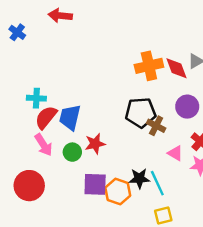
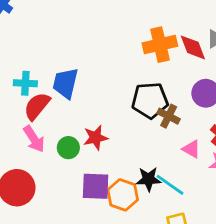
blue trapezoid: (70, 117) -> (65, 83), moved
cyan line: (157, 183) -> (170, 185), turned -30

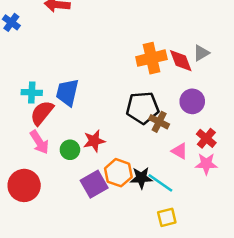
purple square: (96, 186) -> (94, 184), turned -32
orange hexagon: (123, 195) -> (118, 173), moved

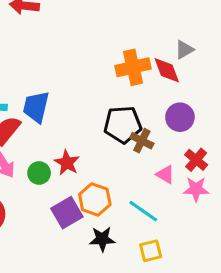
gray triangle: (201, 53) -> (184, 50), moved
red star: (94, 141) -> (67, 163), turned -30
black star: (141, 178) -> (102, 239), moved

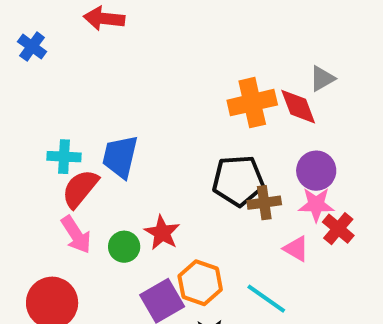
brown cross: (142, 141) -> (264, 203), turned -35
pink star: (196, 189) -> (316, 205), moved

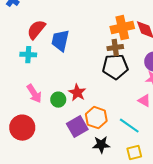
blue trapezoid: (120, 157) -> (60, 41), moved
red semicircle: (80, 189) -> (36, 30), moved
brown cross: (264, 203) -> (115, 48), moved

